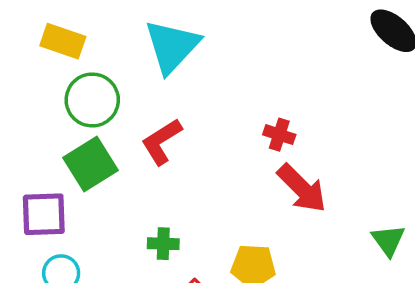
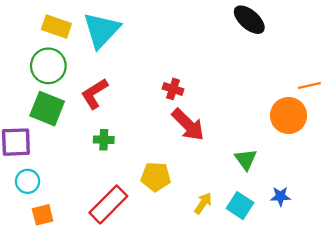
yellow rectangle: (63, 41) -> (56, 27), moved
green square: (91, 164) -> (47, 109), turned -36
green cross: (163, 244) -> (104, 140), moved

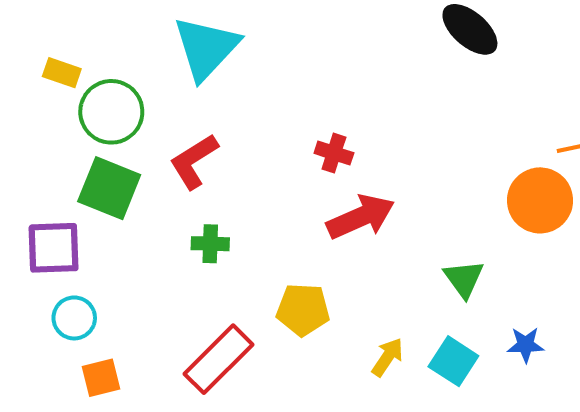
yellow rectangle: (56, 27) -> (62, 73), moved, size x0.7
red arrow: (188, 125) -> (361, 217), turned -69

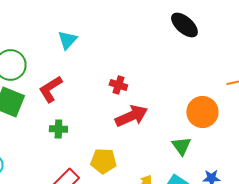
cyan triangle: (206, 48) -> (67, 40), moved, size x0.6
orange circle: (540, 200) -> (202, 112), moved

